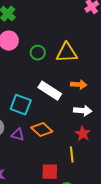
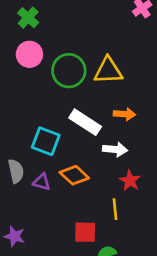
green circle: (38, 53) -> (69, 71), size x1.6
white arrow: (83, 111) -> (115, 149), moved

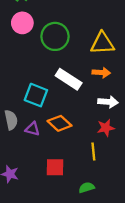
yellow triangle: (108, 71) -> (102, 43), moved
white arrow: (115, 149) -> (108, 102), moved
red star: (130, 181) -> (106, 128), turned 30
red square: (85, 232) -> (55, 167), moved

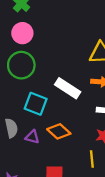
green circle: (55, 36) -> (21, 65), moved

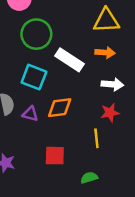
green circle: (21, 65) -> (36, 34), moved
orange diamond: (59, 131) -> (60, 108), turned -50

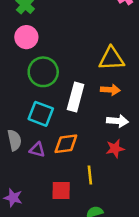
white rectangle: (69, 60) -> (76, 97), turned 72
yellow line: (96, 138) -> (90, 175), moved

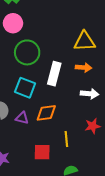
red star: (115, 149) -> (93, 126), moved

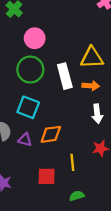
pink circle: (13, 23) -> (35, 38), moved
white rectangle: (54, 74) -> (65, 76), moved, turned -30
white arrow: (90, 94) -> (97, 114), turned 78

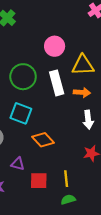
pink circle: (35, 38) -> (55, 46), moved
orange diamond: (51, 134) -> (43, 140), turned 55
purple triangle: (25, 140) -> (18, 164), moved
yellow line: (72, 162) -> (66, 179), moved

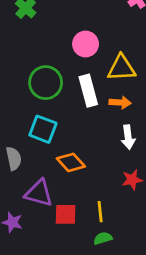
purple triangle: (18, 164) -> (39, 193), size x1.6

